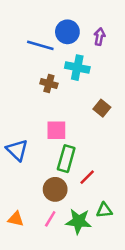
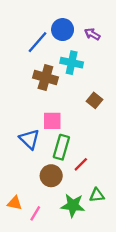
purple arrow: (99, 37) -> (92, 34), turned -70
blue line: (40, 45) -> (37, 42), turned -65
brown cross: (49, 84) -> (45, 78), size x1.5
blue triangle: (17, 150) -> (29, 139), moved
pink line: (50, 219) -> (35, 213), moved

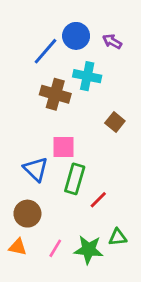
brown circle: (51, 176) -> (27, 214), moved
pink line: (35, 213) -> (55, 248), moved

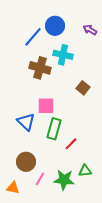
purple arrow: (112, 41) -> (90, 30), moved
brown circle: (27, 214) -> (26, 162), moved
orange triangle: (18, 247) -> (13, 188), moved

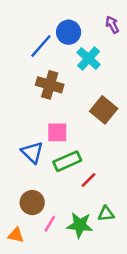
purple arrow: (90, 30) -> (112, 25), moved, turned 32
cyan cross: (63, 55) -> (89, 58), moved, turned 30
brown square: (83, 88) -> (104, 110), size x1.5
green rectangle: (54, 129) -> (67, 161), turned 50

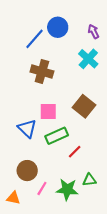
purple arrow: (112, 25) -> (94, 31), moved
cyan cross: (89, 58) -> (88, 59), moved
brown square: (104, 110) -> (84, 106), moved

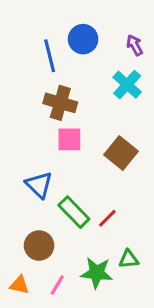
blue line: (35, 39) -> (50, 56), turned -55
pink square: (48, 112) -> (69, 139), moved
green rectangle: (57, 136) -> (74, 212), moved, turned 70
pink line: (42, 188) -> (57, 285), moved

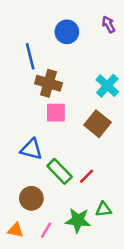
purple arrow: (135, 45) -> (109, 24), moved
blue line: (50, 56) -> (30, 56), moved
cyan cross: (127, 85) -> (107, 86), moved
blue triangle: (39, 185) -> (31, 149), turned -30

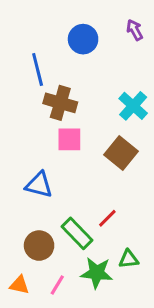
green rectangle: (60, 171) -> (77, 233), moved

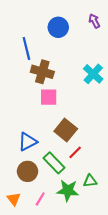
brown square: (121, 153) -> (66, 130), moved
blue triangle: (39, 185) -> (28, 142), moved, turned -42
orange triangle: (19, 285) -> (14, 199), turned 40

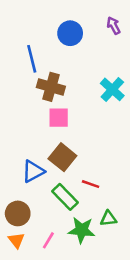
brown square: (66, 130) -> (62, 157), moved
red line: (75, 152) -> (91, 184), turned 64
brown circle: (28, 171) -> (18, 213), moved

